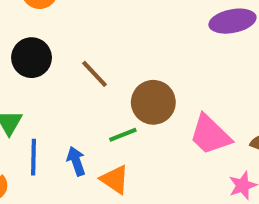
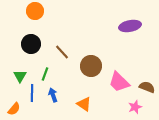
green line: (123, 135) -> (45, 74), moved, turned -48
orange triangle: (115, 179) -> (84, 104), moved

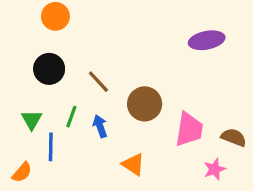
pink trapezoid: (119, 82) -> (189, 129), turned -125
blue arrow: (53, 95) -> (100, 126), moved

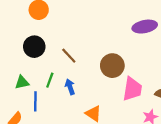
brown circle: (145, 104) -> (112, 66), moved
green triangle: (32, 120) -> (22, 82), turned 48

